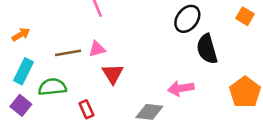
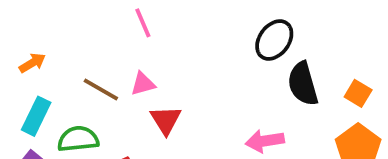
orange square: (245, 16) -> (358, 93), moved
brown line: (68, 53) -> (101, 90), turned 40

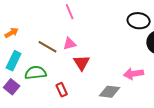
black ellipse: (274, 40) -> (139, 21), turned 60

